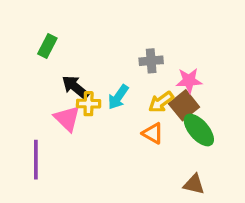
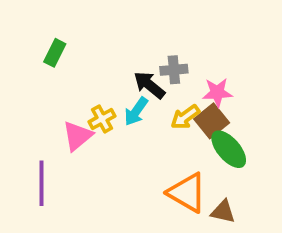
black arrow: (75, 87) -> (149, 85), moved
yellow cross: (89, 104) -> (102, 119), turned -30
pink triangle: (67, 118) -> (77, 136), turned 36
orange triangle: (153, 133) -> (187, 193), moved, size x1.6

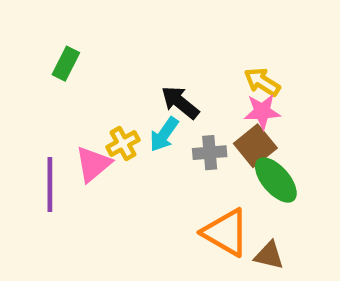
gray cross: (174, 70) -> (210, 153), moved
yellow arrow: (185, 117) -> (262, 82), moved, turned 68
purple line: (42, 183) -> (50, 185), moved

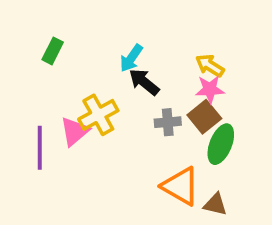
cyan arrow: (164, 134) -> (131, 58), moved
yellow cross: (123, 143) -> (98, 115), size x1.5
green ellipse: (276, 180) -> (221, 144), turned 63

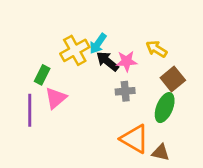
green rectangle: (53, 51) -> (42, 75), moved
pink star: (210, 89) -> (127, 61), moved
yellow cross: (98, 115) -> (75, 50), moved
brown square: (204, 117) -> (173, 79), moved

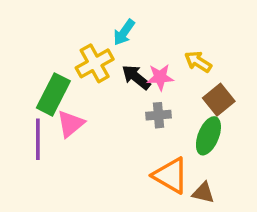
cyan arrow: (98, 44) -> (124, 32), moved
green rectangle: (42, 75) -> (53, 94), size x1.6

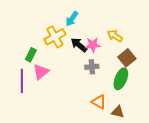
green rectangle: (53, 94) -> (31, 55), size x0.6
orange triangle: (171, 175) -> (99, 102), size x0.7

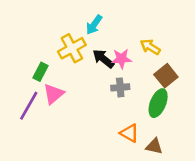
purple line: (22, 81) -> (29, 106), turned 30

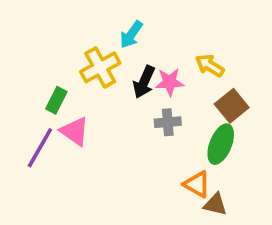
black arrow: (103, 59) -> (144, 82), turned -105
pink triangle: (54, 94) -> (75, 131), turned -45
orange triangle: (129, 133) -> (197, 184), moved

